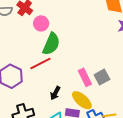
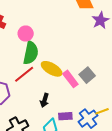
pink circle: (41, 23) -> (26, 33), moved
yellow ellipse: (82, 100) -> (52, 69), moved

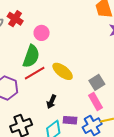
green semicircle: (31, 53) -> (31, 56), moved
pink rectangle: (70, 79) -> (95, 101), moved

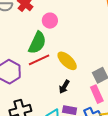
black arrow: (51, 102) -> (64, 87), moved

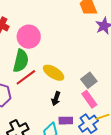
pink circle: (50, 21) -> (29, 37), size x1.5

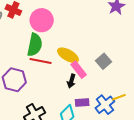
red line: (26, 77) -> (41, 61), turned 50
pink rectangle: (89, 99) -> (79, 70), moved

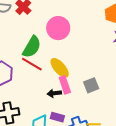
pink circle: (42, 20) -> (58, 28), moved
black arrow: (71, 81) -> (54, 93), turned 48

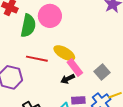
green semicircle: (32, 47) -> (28, 26), moved
gray square: (91, 85) -> (102, 72), moved

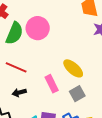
yellow ellipse: (64, 53) -> (73, 68), moved
black arrow: (68, 79) -> (19, 92), moved

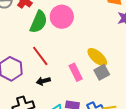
red line: (16, 67) -> (40, 56), turned 30
gray square: (77, 94) -> (102, 72), moved

